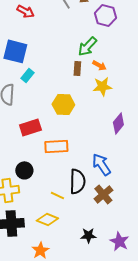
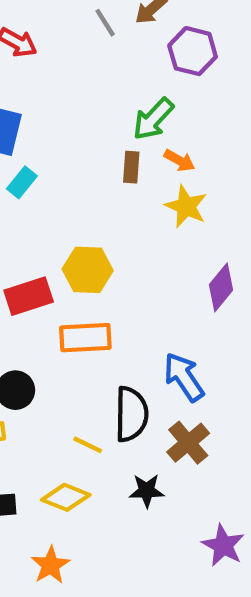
yellow star: (102, 86) -> (186, 206), turned 30
yellow hexagon: (63, 104) -> (88, 270), moved
black star: (88, 235) -> (147, 491), moved

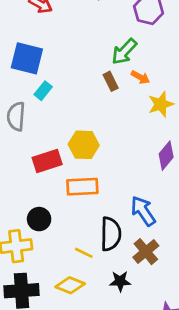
brown rectangle: (131, 167) -> (111, 81), turned -30
yellow star: (186, 206) -> (161, 104), moved, turned 30

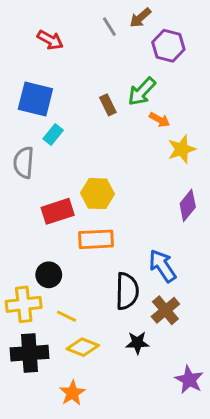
brown rectangle: (111, 81) -> (108, 105), moved
yellow line: (84, 253) -> (66, 316), moved

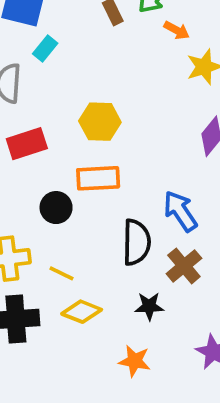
red rectangle: (58, 211) -> (27, 144), moved
black circle: (49, 275) -> (56, 208), moved
orange star: (72, 393) -> (135, 361), moved, turned -30

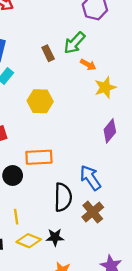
yellow hexagon: (100, 122) -> (40, 101), moved
yellow line: (62, 273) -> (16, 217), turned 56
black star: (149, 306) -> (55, 237), moved

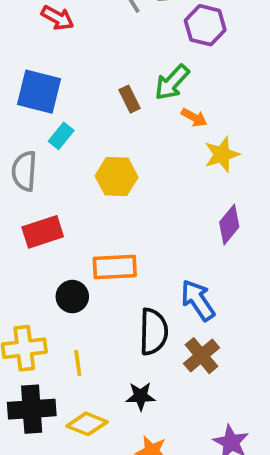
yellow diamond: (29, 241) -> (87, 424), moved

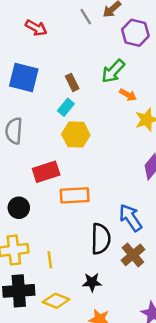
brown rectangle: (129, 99) -> (72, 82), moved
cyan rectangle: (61, 136) -> (66, 107), moved
red rectangle: (43, 232) -> (46, 172), moved
black circle: (72, 297) -> (19, 208), moved

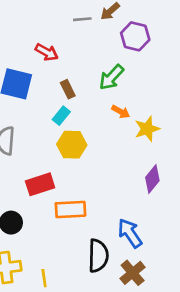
gray line: (86, 17) -> (82, 19), turned -63
red arrow: (36, 28) -> (47, 52), moved
orange arrow: (128, 95) -> (121, 112), moved

